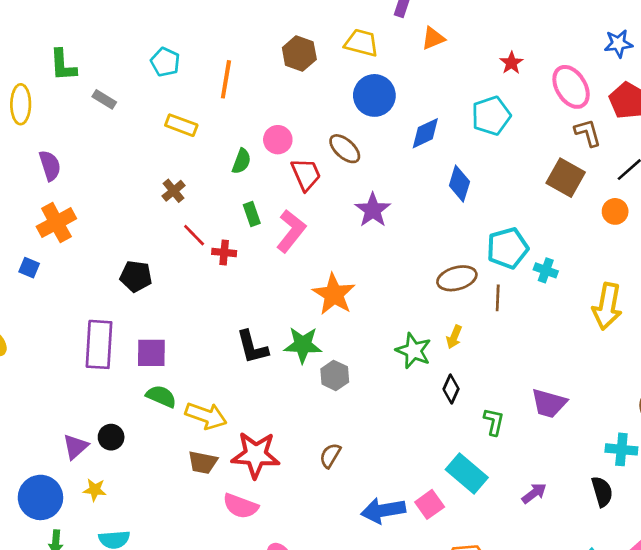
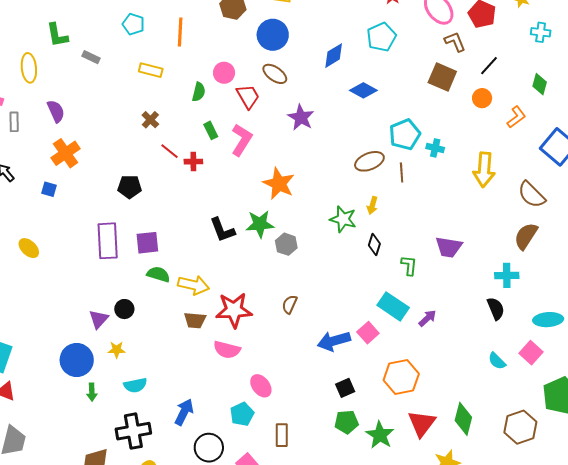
blue circle: (374, 95) -> (273, 35), moved
blue diamond: (459, 184) -> (363, 90), turned -72
purple arrow: (534, 493) -> (427, 318), moved

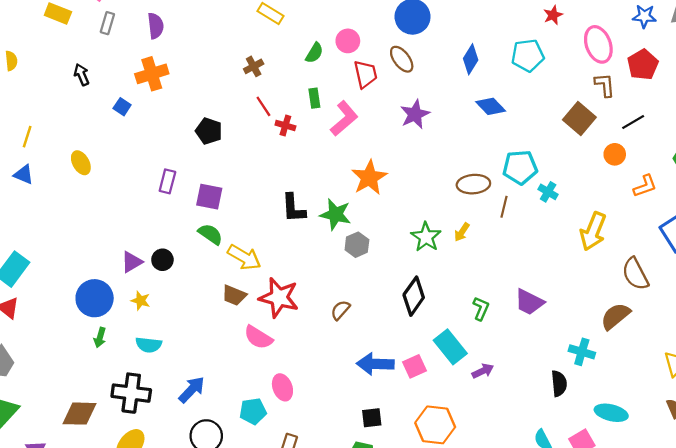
blue diamond: (334, 56) -> (471, 59), turned -44
purple rectangle: (108, 241) -> (167, 181), size x0.6
black diamond: (374, 245) -> (414, 296), moved, size x1.6

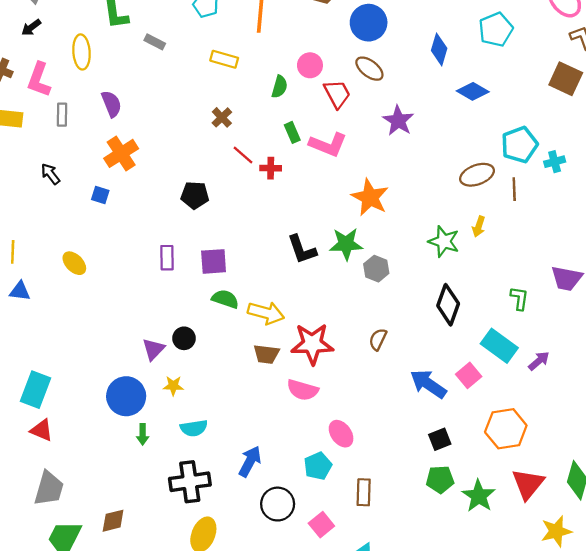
pink L-shape: (344, 118) -> (328, 145), turned 78
cyan cross: (548, 192) -> (555, 162), turned -30
blue arrow: (375, 364) -> (428, 384), turned 48
brown diamond: (80, 414) -> (113, 521), moved, size x0.7

